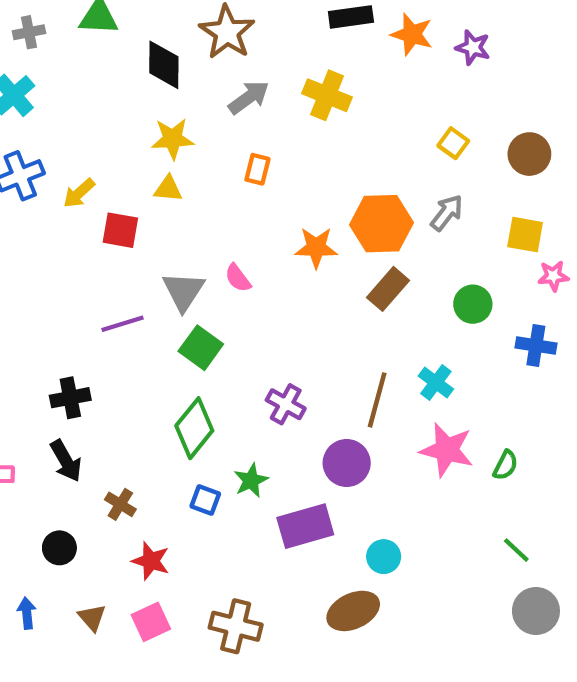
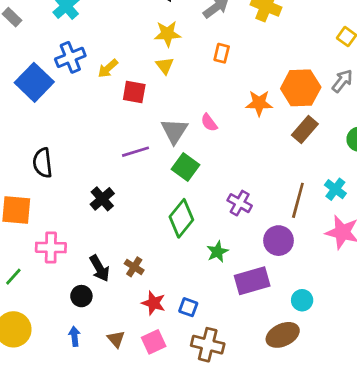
yellow triangle: (168, 189) -> (165, 66), turned 48
black cross: (70, 398) -> (102, 199), turned -30
black arrow: (66, 461) -> (99, 268), moved
blue square: (205, 500) -> (188, 307), moved
black circle: (59, 548) -> (81, 296), moved

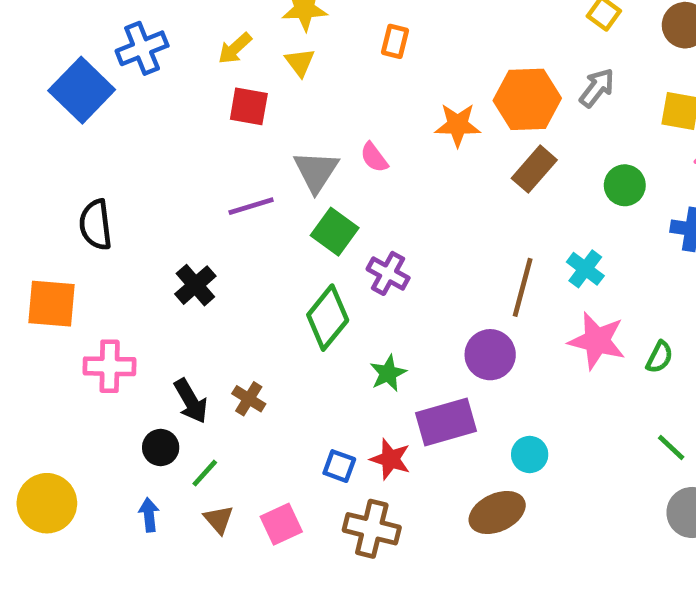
yellow arrow: (108, 68) -> (235, 48), moved
purple cross: (240, 203) -> (388, 273), moved
green line: (13, 277) -> (205, 473), moved
red star: (154, 303) -> (390, 459), moved

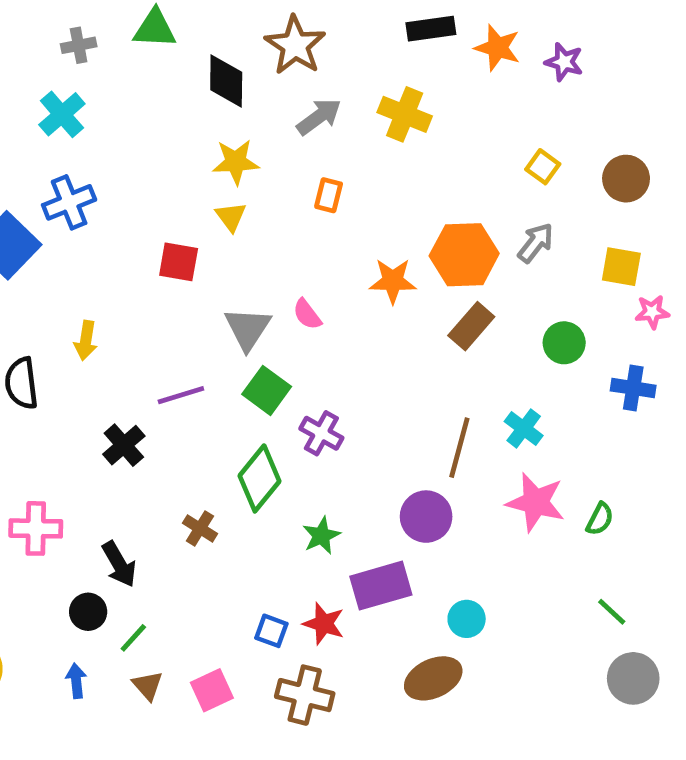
yellow arrow: (235, 48) -> (86, 340), moved, turned -39
purple line: (251, 206) -> (181, 395), moved
brown cross: (249, 399) -> (200, 528), moved

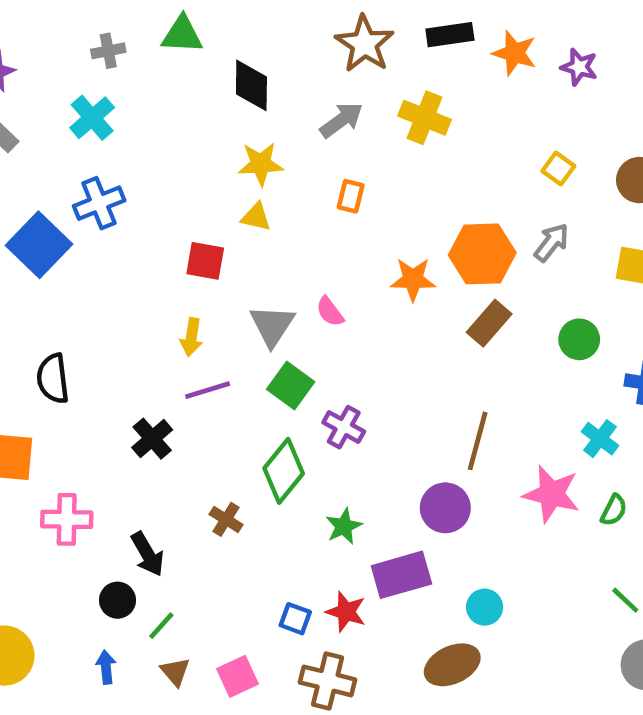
brown star: (295, 45) -> (365, 44), moved
yellow triangle: (231, 217) -> (256, 217), turned -40
yellow arrow: (86, 340) -> (191, 337), moved
cyan cross: (524, 428) -> (600, 439), moved

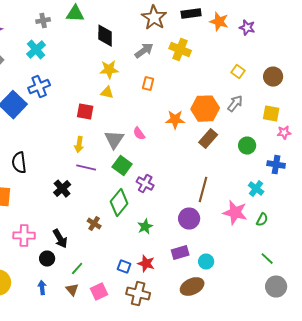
purple line: (208, 390) -> (86, 168), turned 30
pink cross: (67, 519) -> (24, 236), moved
purple rectangle: (401, 575) -> (180, 253), moved, size x0.7
green line: (161, 626) -> (77, 269), moved

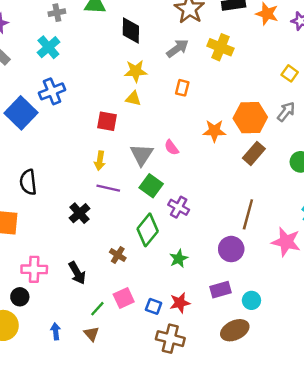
black circle: (47, 259) -> (20, 297), moved
red star: (146, 264) -> (180, 303), turned -30
pink square: (99, 292) -> (124, 298), moved

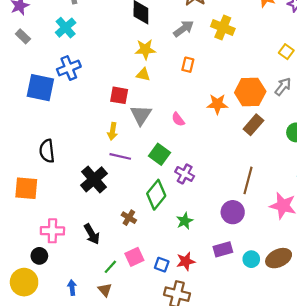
blue square: (21, 113) -> (40, 88), turned -32
gray triangle: (142, 155) -> (141, 115), moved
black cross: (80, 213) -> (94, 179), size x1.4
brown ellipse: (235, 330) -> (279, 258), moved

